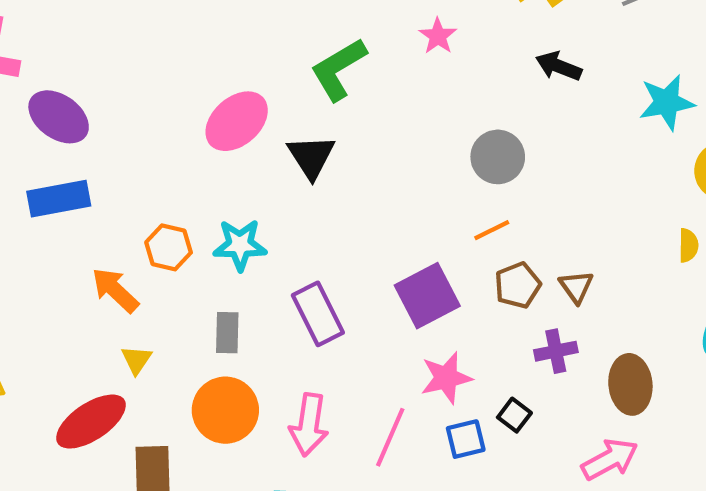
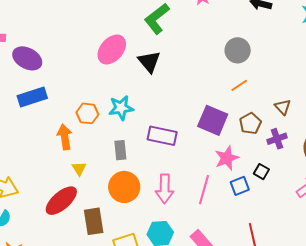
brown pentagon: (518, 285) -> (250, 123), moved
orange arrow: (115, 290) -> (65, 137), turned 45
purple square: (427, 296) -> (213, 120), turned -32
purple rectangle: (318, 314) -> (162, 136), turned -44

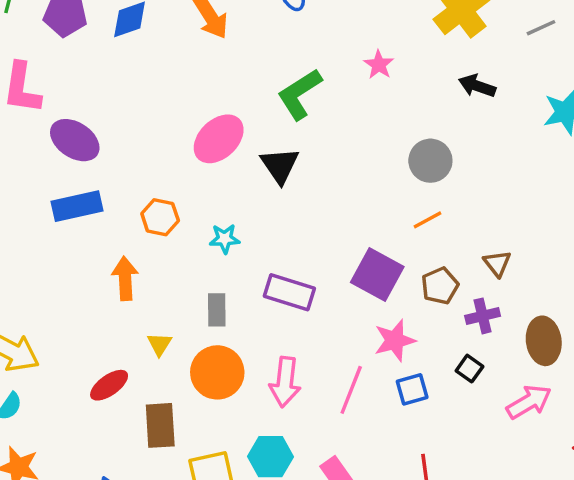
cyan star: (121, 108) -> (225, 239), size x0.7
orange hexagon: (87, 113) -> (160, 217), moved
yellow triangle: (79, 169) -> (159, 344), moved
black square: (261, 172) -> (469, 369), moved
red ellipse: (61, 201) -> (109, 385), size x0.7

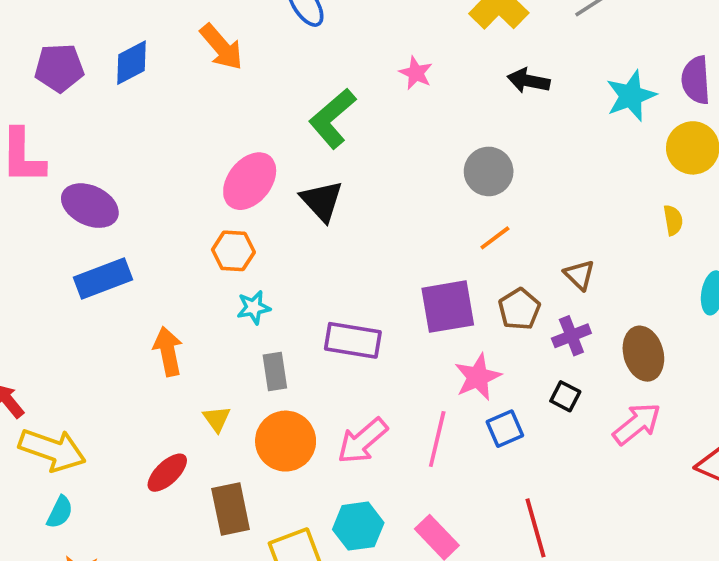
orange hexagon: (160, 217) -> (233, 251), moved
cyan star: (225, 239) -> (254, 307), moved
purple square: (377, 275) -> (448, 307), turned -30
pink arrow: (285, 382) -> (362, 441), turned 51

